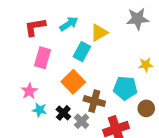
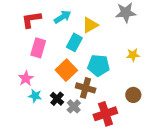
cyan pentagon: (125, 88) -> (98, 65), moved

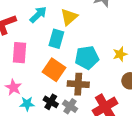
yellow star: (133, 55) -> (120, 54), moved

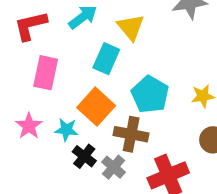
yellow triangle: (69, 17) -> (131, 27), turned -36
cyan pentagon: (87, 58) -> (150, 94), turned 30
cyan star: (27, 104) -> (66, 130), moved

